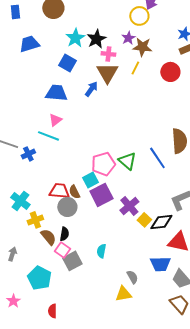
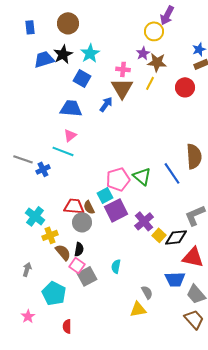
black star: (96, 39) -> (63, 54), moved

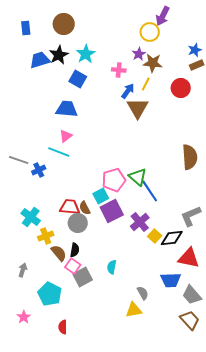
brown triangle: (122, 88) -> (138, 108), moved
blue arrow: (106, 104) -> (128, 91), moved
blue line: (172, 173) -> (150, 191), moved

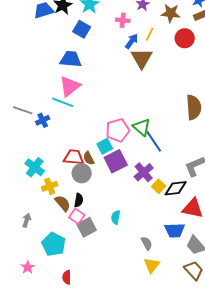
brown star: (153, 63) -> (171, 13), moved
pink triangle: (66, 136) -> (70, 86), size x1.6
yellow triangle: (134, 310) -> (152, 265), moved, turned -42

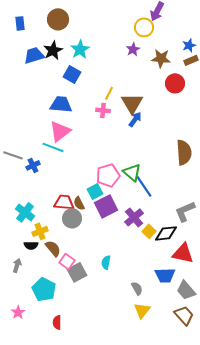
pink cross: (123, 20) -> (103, 110), moved
yellow line: (150, 34) -> (109, 93), moved
blue arrow: (132, 41) -> (135, 119), moved
black semicircle: (79, 200) -> (31, 245), moved, turned 80

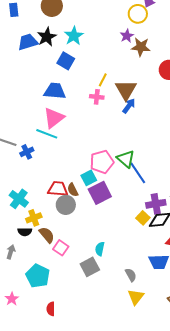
brown star: (161, 58) -> (141, 47), moved
purple cross: (134, 217) -> (156, 204), moved, turned 30
gray square: (77, 272) -> (90, 267), moved

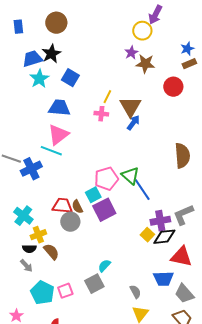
cyan star: (74, 36) -> (39, 79), moved
blue cross: (27, 152) -> (31, 169), size x1.5
pink square: (61, 248) -> (65, 291), moved, turned 35
cyan semicircle: (100, 249) -> (104, 266), turned 32
gray arrow: (11, 252) -> (26, 266), moved, turned 120

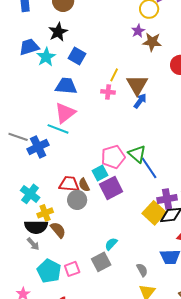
blue trapezoid: (32, 59) -> (29, 47), moved
yellow square: (147, 235) -> (154, 213), size x1.6
black semicircle: (29, 249) -> (36, 227), size x1.6

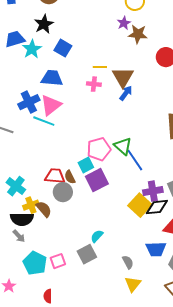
yellow line: (114, 75) -> (100, 67), turned 64
blue cross: (38, 147) -> (29, 102), moved
brown semicircle: (58, 230) -> (44, 209), moved

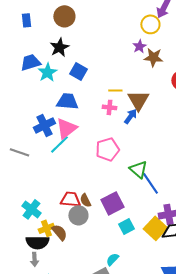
blue arrow: (126, 93) -> (130, 116), moved
cyan line: (44, 121) -> (59, 144), turned -65
pink pentagon: (99, 149) -> (107, 149), moved
cyan square: (86, 165) -> (126, 226), moved
gray arrow: (19, 236) -> (34, 259), turned 40

